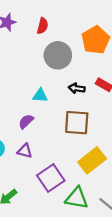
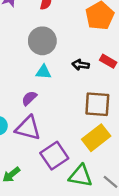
gray circle: (58, 55) -> (42, 41), moved
brown square: (77, 123) -> (97, 104), moved
purple triangle: (25, 151) -> (28, 128), size x1.6

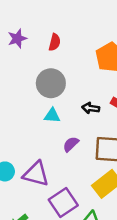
purple semicircle: (29, 98) -> (71, 144), moved

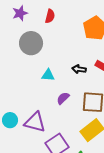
gray circle: (51, 83) -> (31, 43), moved

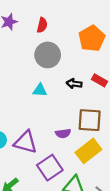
gray circle: (31, 43) -> (48, 55), moved
purple semicircle: (63, 98) -> (63, 133), moved, turned -144

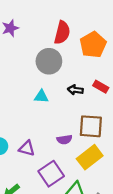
red semicircle: (42, 25) -> (62, 33), moved, size x1.5
purple triangle: (26, 142) -> (27, 148), size x0.7

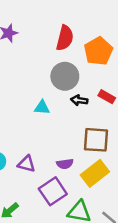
gray circle: (49, 61) -> (65, 76), moved
purple semicircle: (64, 140) -> (65, 164), moved

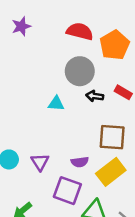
red semicircle: (65, 38) -> (80, 31), turned -90
purple triangle: (26, 164) -> (40, 162), turned 42
purple square: (53, 191) -> (67, 191), turned -36

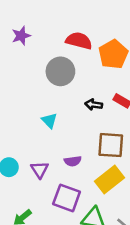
gray circle: (80, 71) -> (60, 71), moved
cyan triangle: (56, 104) -> (49, 121), moved, turned 42
purple semicircle: (80, 162) -> (73, 161), moved

